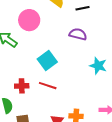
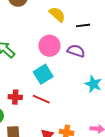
pink circle: (29, 20) -> (49, 46), moved

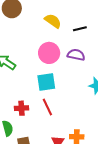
cyan square: (43, 74) -> (46, 82), turned 30
red line: (41, 99) -> (47, 107), turned 48

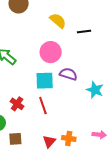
purple semicircle: (76, 55) -> (68, 74), moved
red cross: (21, 108) -> (17, 104), turned 32

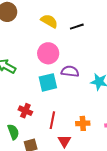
red line: (43, 106) -> (52, 120), moved, turned 42
orange cross: (69, 138) -> (83, 123), moved

